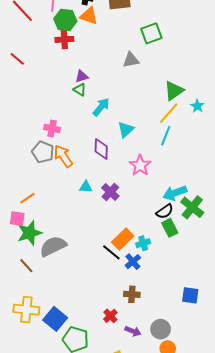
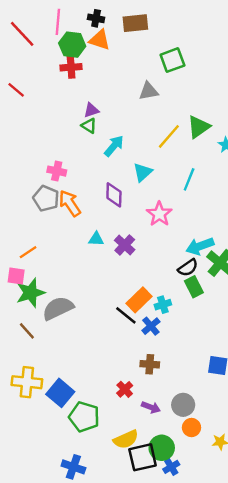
yellow line: (169, 113) -> (169, 136), moved

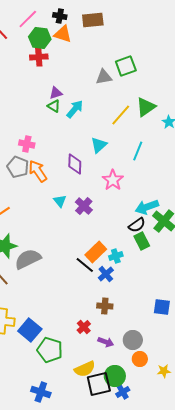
pink line: (58, 22) -> (28, 19), turned 40
green square: (172, 60) -> (126, 66), moved
cyan arrow: (114, 146) -> (75, 109), moved
cyan triangle: (96, 239) -> (60, 201), turned 48

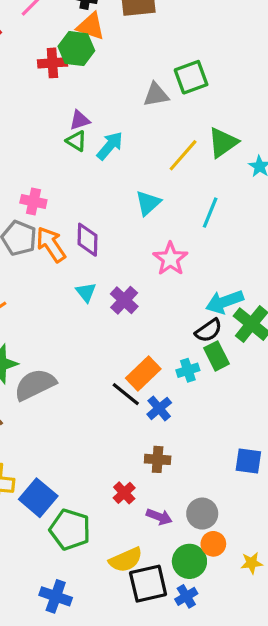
green hexagon: (40, 38) -> (76, 49), moved
purple diamond: (75, 164) -> (88, 240), moved
cyan cross: (116, 256) -> (188, 370), moved
green circle: (115, 376) -> (189, 561), moved

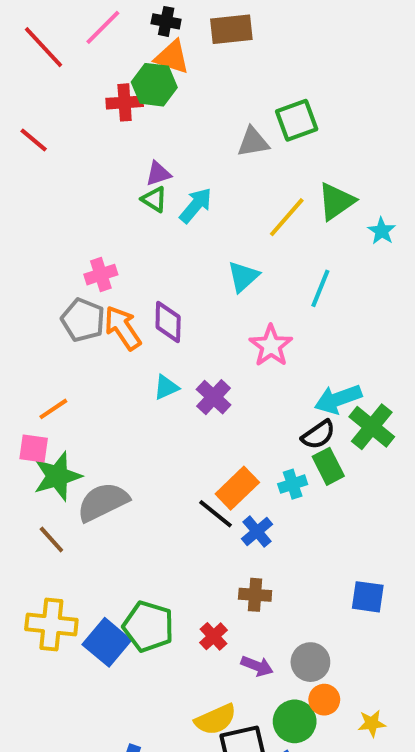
pink cross: (33, 201) -> (101, 275), turned -30
cyan triangle: (86, 292) -> (166, 387), turned 45
green pentagon: (70, 530) -> (148, 626), moved

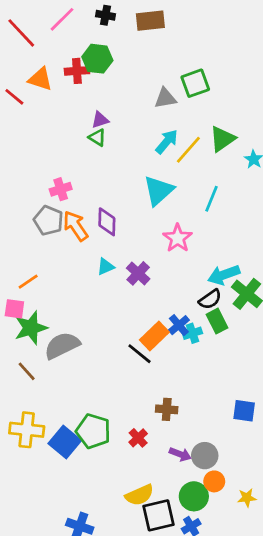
orange triangle: (172, 57) -> (40, 79), moved
cyan arrow: (196, 205) -> (167, 142), moved
cyan triangle: (243, 276) -> (159, 191), size x1.4
blue cross: (257, 532) -> (179, 325), moved
purple arrow: (257, 666) -> (180, 454), moved

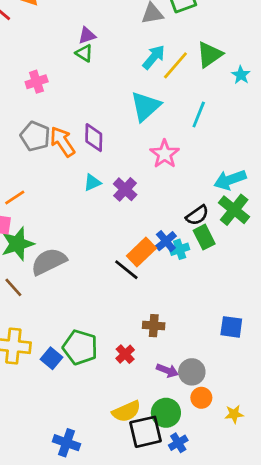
pink cross: (61, 189) -> (37, 82), moved
cyan arrow: (224, 275) -> (230, 180), moved
blue square: (65, 442) -> (52, 358), size x0.7
green circle: (194, 496) -> (166, 413), moved

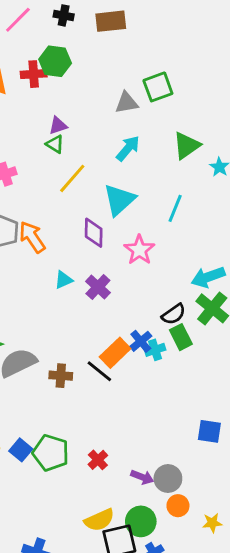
yellow line: (175, 65) -> (72, 178), moved
purple diamond: (94, 138) -> (94, 233), moved
brown cross: (154, 326) -> (61, 376), moved
blue square: (52, 358) -> (21, 450), moved

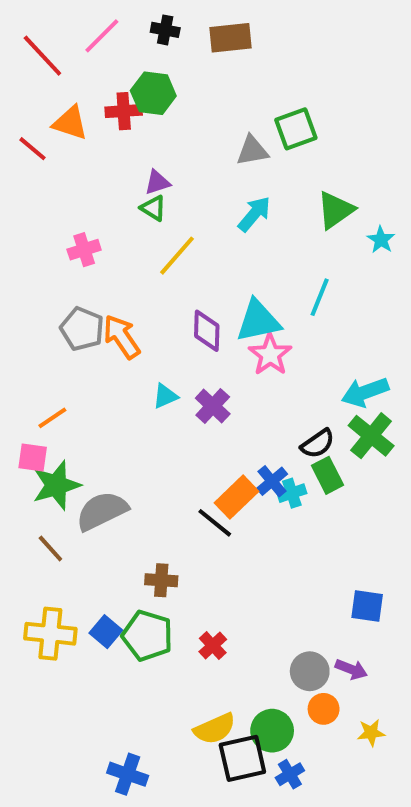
cyan triangle: (119, 200) -> (258, 321), moved, turned 30
brown cross: (61, 376) -> (161, 580), moved
purple arrow: (142, 477) -> (351, 669), moved

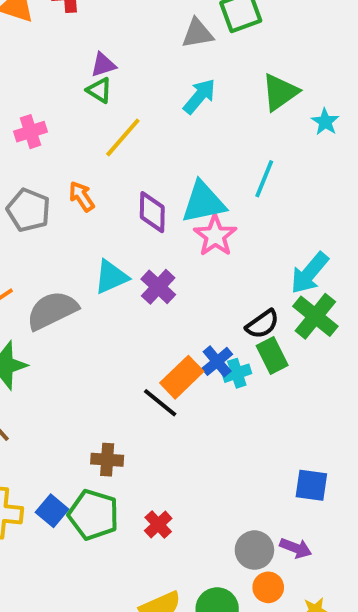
orange arrow: (122, 337) -> (82, 196), moved, size x0.7
cyan arrow: (365, 392) -> (309, 273), turned -30
cyan triangle: (165, 396) -> (111, 277), size x1.4
gray semicircle: (102, 511) -> (52, 310), moved

